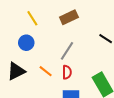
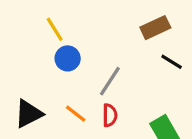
brown rectangle: (69, 17) -> (155, 28), moved
blue circle: (26, 43) -> (68, 58), moved

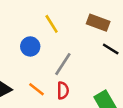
brown rectangle: (155, 28) -> (98, 23), turned 45
yellow line: (55, 29) -> (52, 24), moved

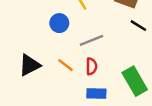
gray line: (63, 64) -> (91, 40), turned 35

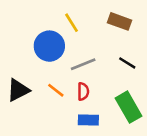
blue circle: (59, 23) -> (49, 46), size x1.5
black line: (138, 26) -> (127, 63), moved

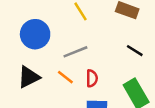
blue circle: (49, 46) -> (35, 34), moved
gray line: (83, 64) -> (75, 52), moved

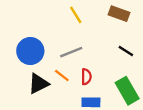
blue circle: (35, 34) -> (30, 51), moved
black triangle: (29, 77) -> (38, 84), moved

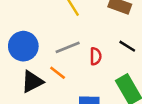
red semicircle: (86, 77) -> (96, 56), moved

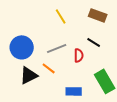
black line: (127, 46) -> (94, 42), moved

